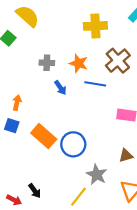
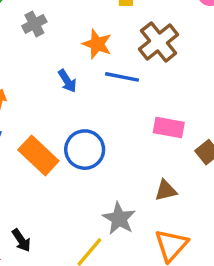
gray cross: (47, 63) -> (34, 24), moved, turned -32
blue circle: (73, 144) -> (85, 150), moved

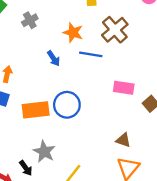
orange rectangle: (38, 155) -> (36, 110), turned -48
brown triangle: (166, 190) -> (123, 140), moved, turned 35
gray star: (119, 219) -> (44, 152), moved

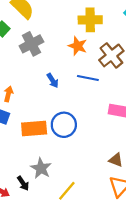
gray cross: (30, 20) -> (31, 44), size x1.5
orange star: (73, 33) -> (78, 46), moved

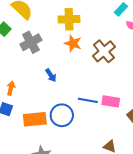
yellow cross: (90, 20) -> (69, 19), moved
blue line: (88, 78) -> (88, 100), moved

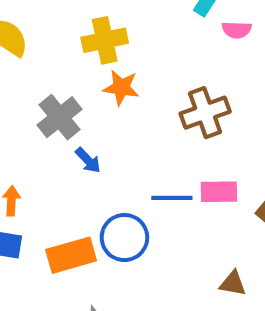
gray cross: (31, 42) -> (60, 117), moved
brown cross: (104, 51) -> (205, 113), moved, turned 30

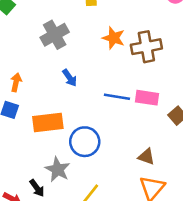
orange star: (121, 88) -> (114, 38), moved
blue arrow: (88, 160) -> (70, 78), moved
blue circle: (124, 238) -> (85, 142), moved

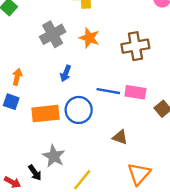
orange star: (114, 38) -> (89, 38), moved
blue arrow: (70, 78) -> (66, 73), turned 56
blue circle: (85, 142) -> (79, 110), moved
brown triangle: (146, 157) -> (120, 137), moved

